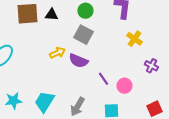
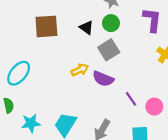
black triangle: (51, 15) -> (86, 28), moved, turned 32
gray square: (83, 35) -> (109, 50), turned 30

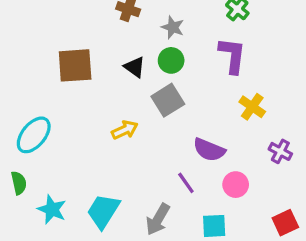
purple semicircle: (103, 79) -> (209, 150), moved
purple line: (131, 99) -> (186, 183), moved
cyan star: (31, 123) -> (52, 209), turned 30

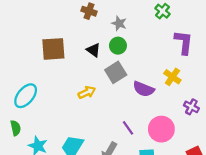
purple L-shape: (232, 55) -> (184, 42), moved
purple semicircle: (209, 150) -> (144, 89), moved
pink circle: (236, 185) -> (161, 129), size x1.5

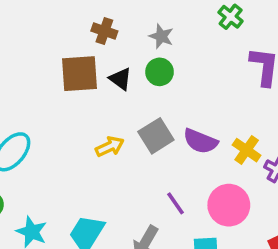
brown cross: (89, 11) -> (104, 31), moved
brown square: (53, 49) -> (80, 74), moved
gray square: (116, 72) -> (156, 136), moved
yellow cross: (172, 77) -> (247, 150), moved

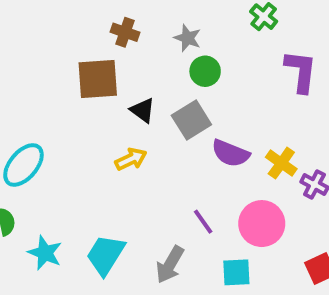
green circle: (160, 72) -> (205, 71), moved
black triangle: (120, 79) -> (143, 110), moved
gray square: (156, 136) -> (191, 120), moved

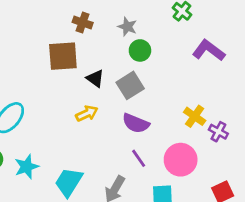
purple L-shape: (301, 71) -> (209, 50), turned -60
purple semicircle: (230, 153) -> (136, 123), moved
cyan star: (45, 253) -> (27, 167), moved, turned 30

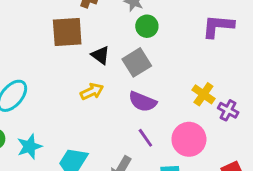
purple L-shape: (209, 50) -> (218, 26), turned -32

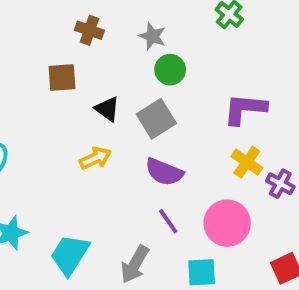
purple L-shape: (218, 26) -> (245, 109), moved
brown square: (67, 32) -> (62, 77), size x0.7

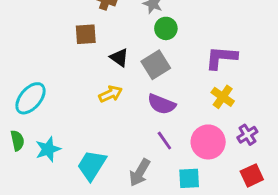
purple cross: (280, 184) -> (247, 135), moved, turned 30

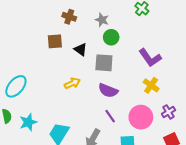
black triangle: (119, 58) -> (80, 50), moved
purple L-shape: (221, 58) -> (150, 58), turned -130
gray square: (156, 65) -> (104, 63), turned 36

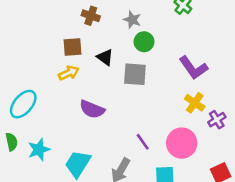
yellow arrow: (72, 83) -> (69, 73), moved
purple semicircle: (108, 90) -> (92, 109), moved
purple cross: (168, 112) -> (217, 120), moved

